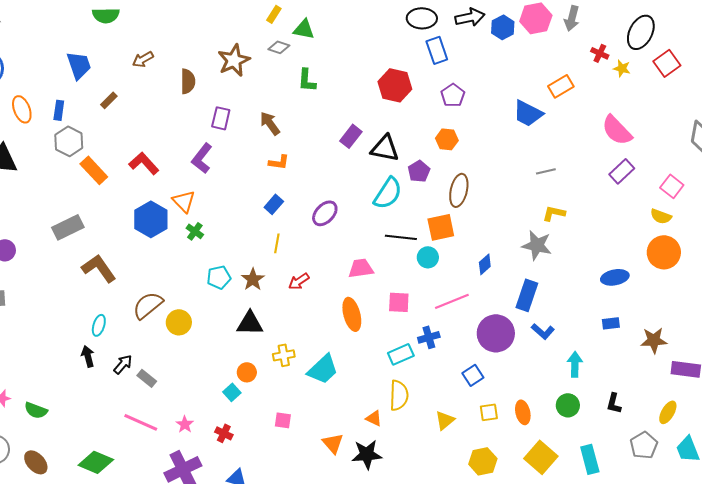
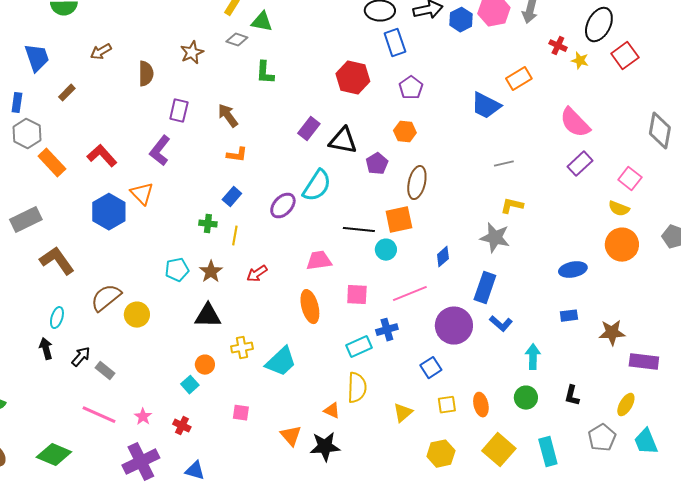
brown star: (234, 60) -> (192, 53), size x0.7
cyan semicircle: (388, 193) -> (317, 186), moved
green cross: (195, 231) -> (208, 224), moved, turned -30

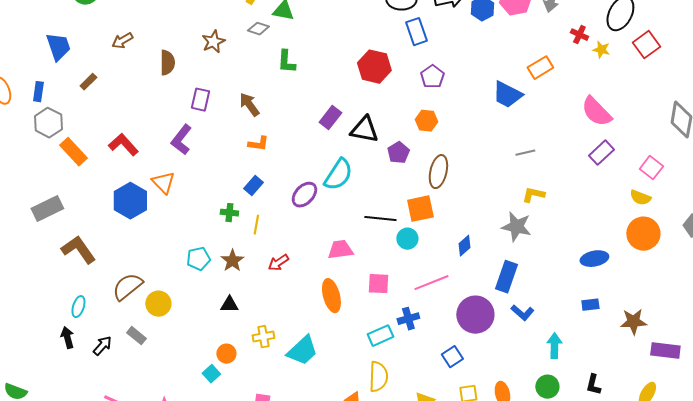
black triangle: (208, 316) -> (229, 305), size x0.7
gray rectangle: (105, 371) -> (136, 336), moved

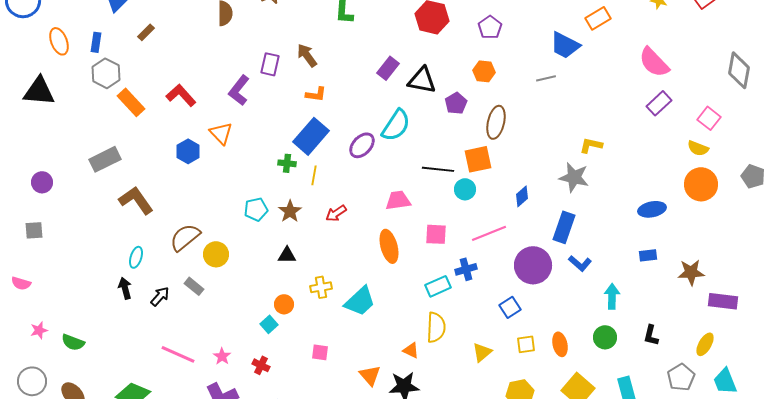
purple rectangle: (200, 100) -> (270, 64), moved
gray line: (525, 153) -> (546, 78), moved
blue rectangle: (253, 186) -> (311, 136), size x1.8
blue hexagon: (130, 201) -> (188, 151), size x0.7

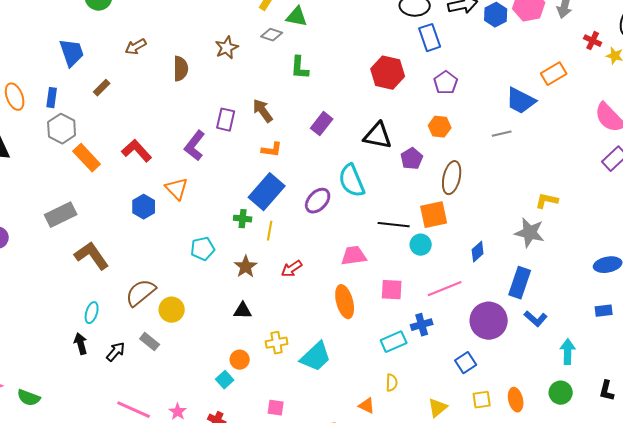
purple rectangle: (388, 68) -> (322, 124), moved
cyan semicircle: (396, 125) -> (352, 181), turned 124
cyan pentagon: (256, 209) -> (203, 249), moved
yellow semicircle: (436, 327) -> (392, 383), size x0.6

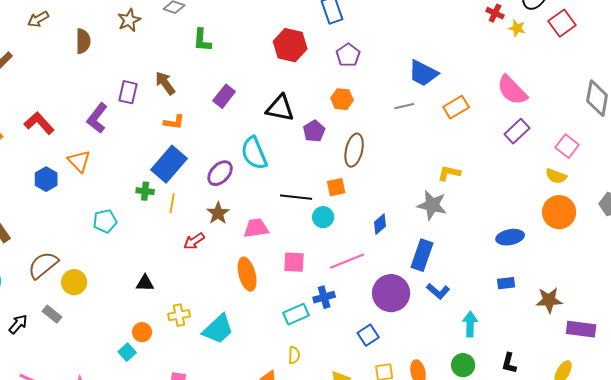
orange rectangle: (554, 74) -> (456, 107), moved
orange square: (434, 215) -> (336, 187), size x0.7
brown star: (246, 267) -> (218, 213), moved

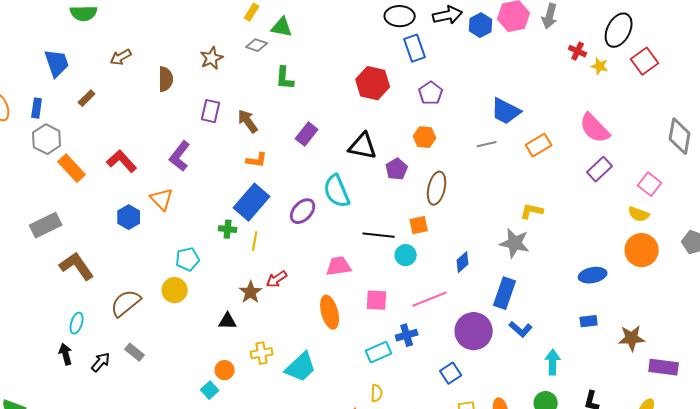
purple rectangle: (128, 92) -> (211, 111), moved
brown star: (218, 213) -> (251, 292), moved
yellow circle: (74, 282) -> (175, 290), moved

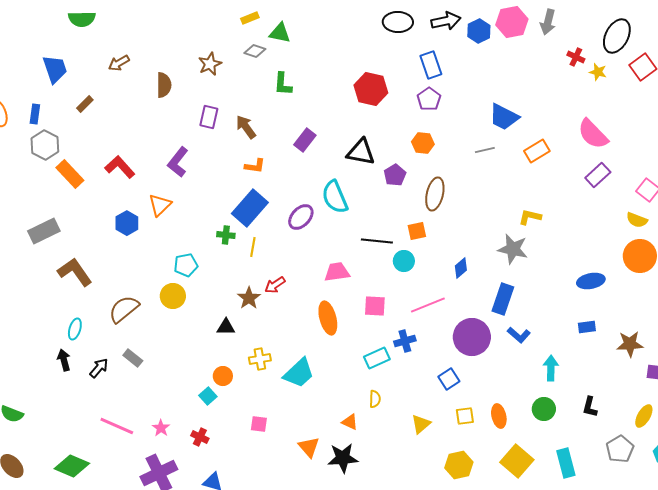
yellow rectangle: (252, 12) -> (250, 18), turned 36
blue rectangle: (415, 48) -> (431, 65), moved
orange triangle: (162, 199) -> (160, 205), turned 30

